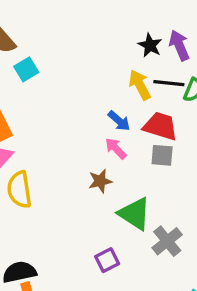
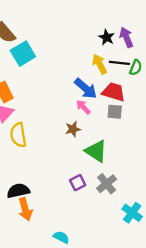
cyan square: (26, 69) -> (23, 54), size x1.5
blue arrow: (119, 121) -> (86, 88), size x1.5
gray cross: (167, 241) -> (107, 184), moved

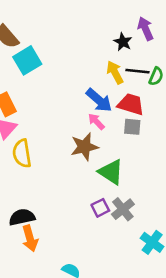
purple arrow: (126, 37) -> (145, 29), moved
brown star: (73, 129) -> (84, 147), size x1.5
purple square: (78, 183) -> (100, 208), moved

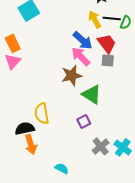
red trapezoid: (131, 104) -> (107, 43), turned 35
pink arrow: (96, 122) -> (81, 56), size x1.5
yellow semicircle: (22, 153) -> (42, 113), moved
gray cross: (123, 209) -> (101, 146), moved

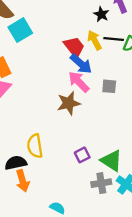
red trapezoid: (107, 43) -> (74, 47), moved
green triangle: (92, 94) -> (111, 161), moved
gray cross: (101, 146) -> (101, 183), turned 30

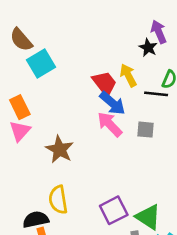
black star: (101, 14) -> (148, 48), moved
black line: (114, 39) -> (156, 94), moved
brown star: (69, 103) -> (60, 149), moved, turned -30
purple square: (82, 155) -> (114, 210), size x1.5

